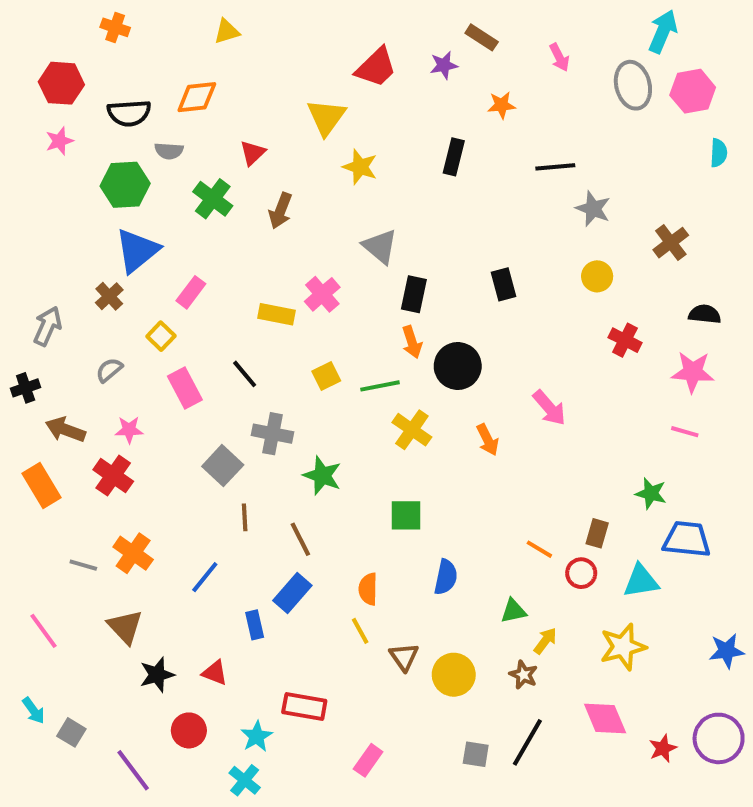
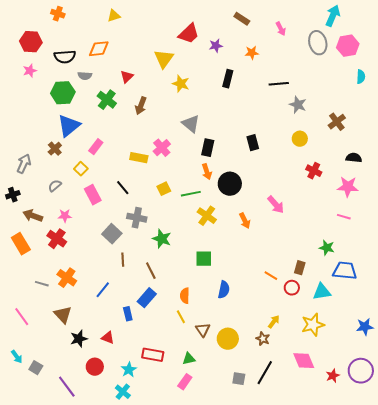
purple star: (444, 65) -> (216, 46), moved
green triangle: (513, 611) -> (189, 359), moved

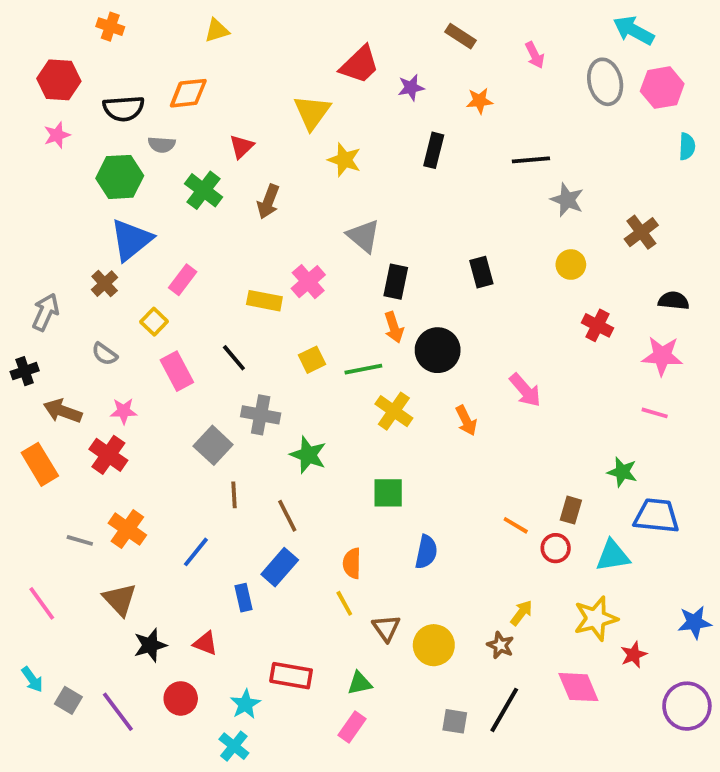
cyan arrow: (333, 16) -> (634, 30), turned -85
gray semicircle: (55, 186) -> (105, 354), turned -104
red star: (333, 376) -> (634, 655), moved
purple line: (67, 387) -> (118, 712), moved

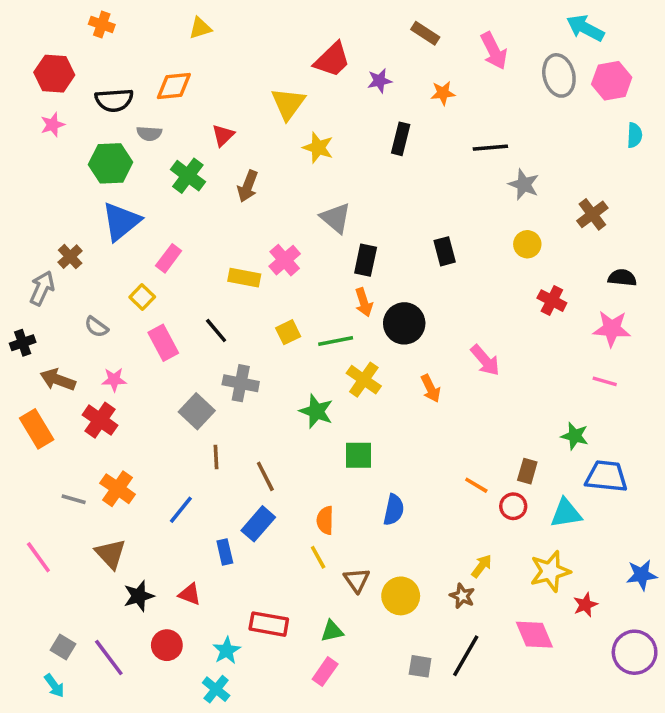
pink arrow: (535, 55) -> (494, 51), size x1.5
brown cross: (105, 284) -> (70, 257), moved
green star: (308, 455) -> (316, 411), moved
cyan arrow: (32, 679) -> (54, 686), moved

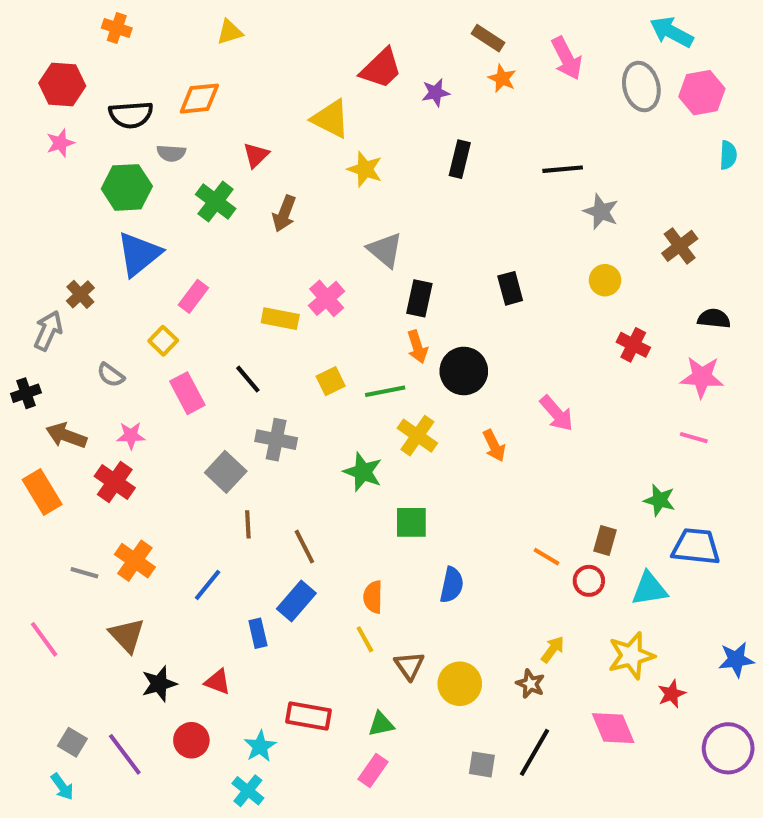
orange star: (443, 93) -> (502, 78), moved, turned 30
yellow triangle: (288, 104) -> (331, 119), turned -39

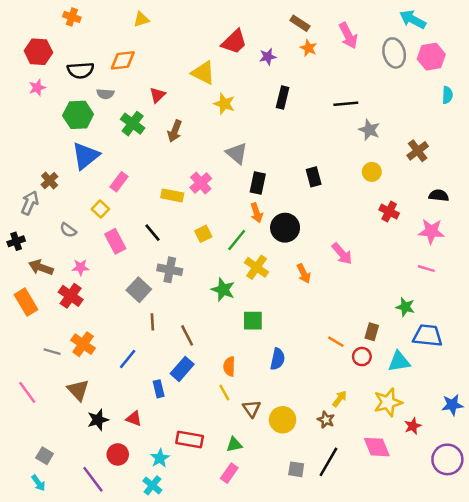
green line: (385, 391) -> (237, 240), turned -40
purple line: (125, 754) -> (93, 479), moved

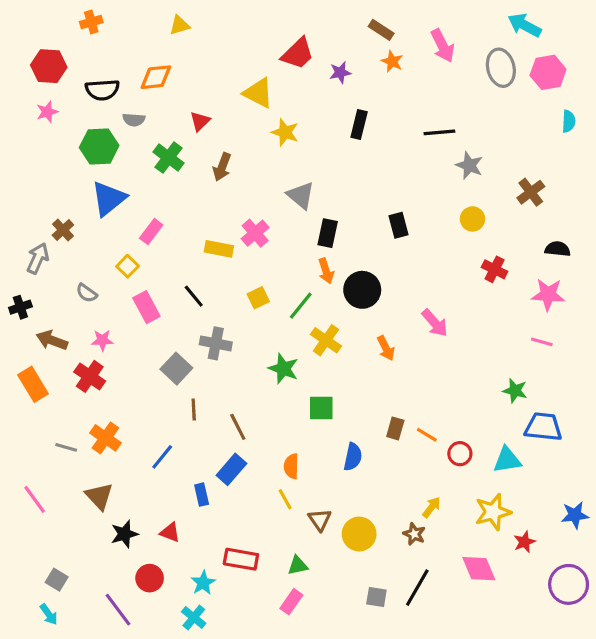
orange cross: (72, 17) -> (91, 22), turned -35
brown rectangle: (372, 332) -> (395, 428), moved

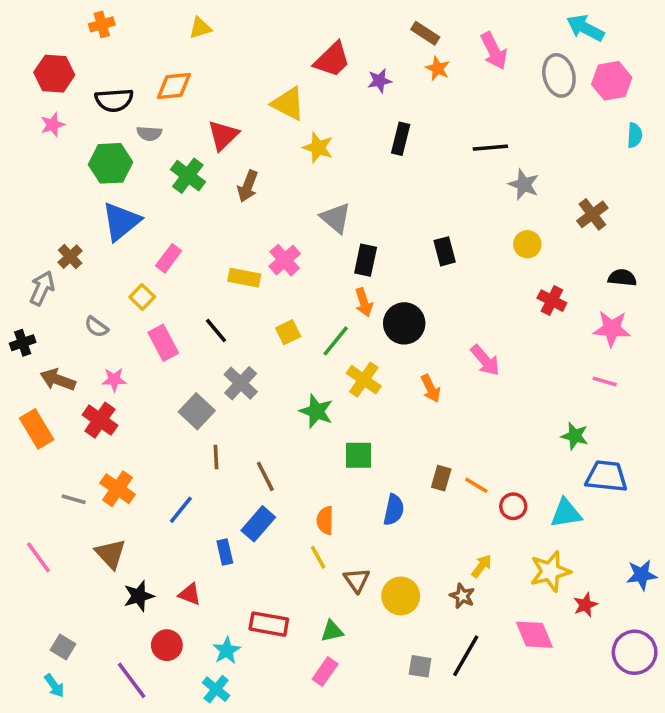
red triangle: (200, 121) -> (223, 135), size x1.4
gray cross: (216, 343) -> (241, 383), turned 32

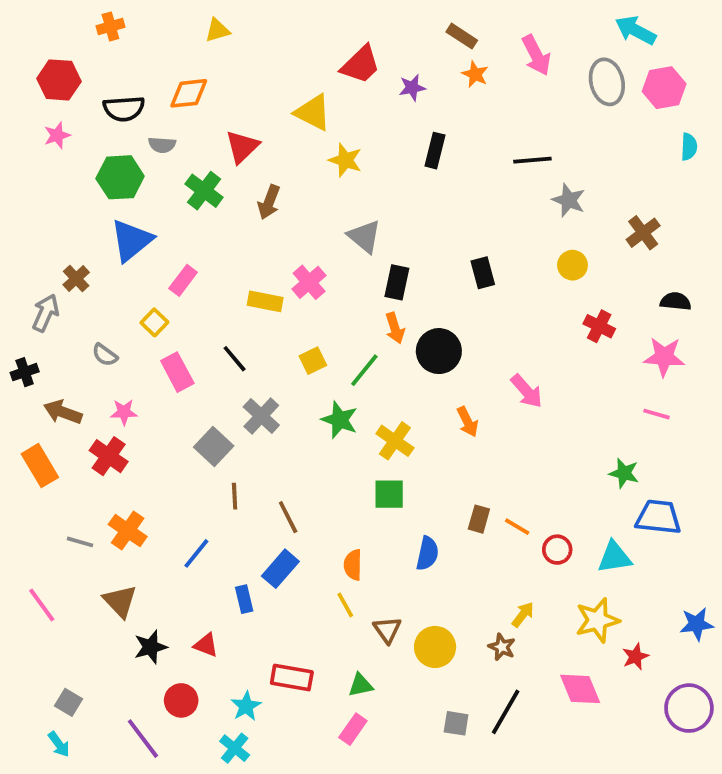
yellow cross: (364, 380) -> (395, 441), moved
green star: (316, 411) -> (340, 420), moved

